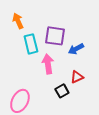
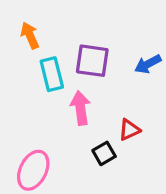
blue arrow: (76, 49) -> (148, 64), moved

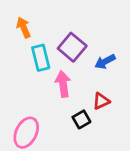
purple square: (92, 61) -> (72, 47), turned 32
blue arrow: (148, 64) -> (105, 62), moved

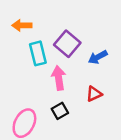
orange arrow: (24, 27) -> (22, 25), turned -66
black square: (81, 119) -> (60, 111), moved

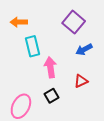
purple square: (67, 44) -> (74, 22), moved

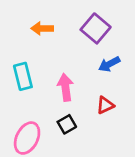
orange arrow: (19, 22) -> (42, 28), moved
cyan rectangle: (33, 46) -> (23, 76), moved

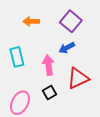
blue arrow: (109, 64) -> (67, 48), moved
red triangle: (105, 105) -> (78, 78), size x1.6

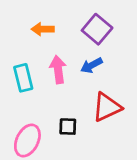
pink arrow: (48, 65) -> (58, 70), moved
black square: (49, 93) -> (68, 127), turned 32

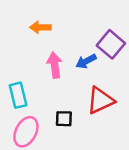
purple square: (97, 29) -> (111, 44), moved
cyan rectangle: (23, 78) -> (18, 95), moved

